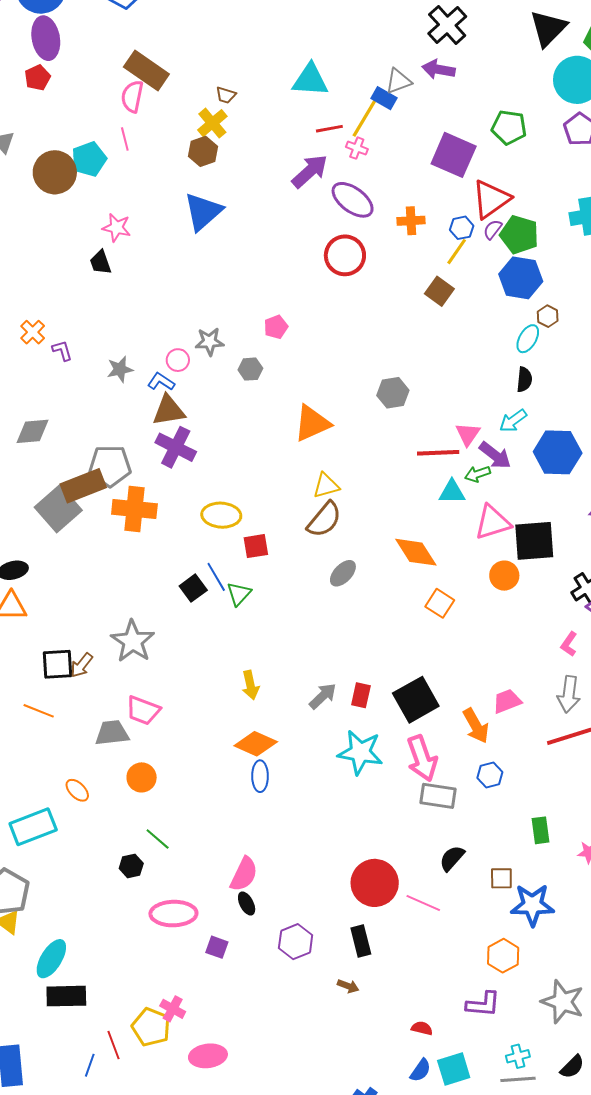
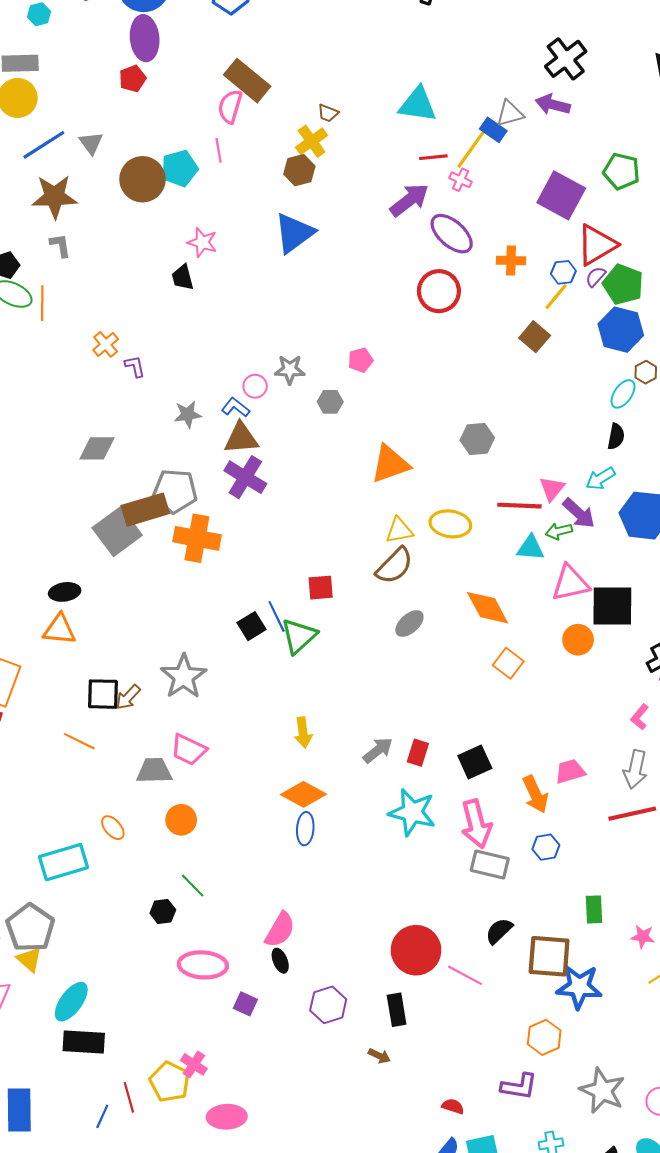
gray star: (120, 369) -> (188, 414), moved
yellow ellipse: (221, 515) -> (450, 524), moved
green triangle: (239, 594) -> (299, 636), size x1.4
black square: (416, 700) -> (475, 762), size x0.7
brown square: (501, 878) -> (549, 956), size x1.8

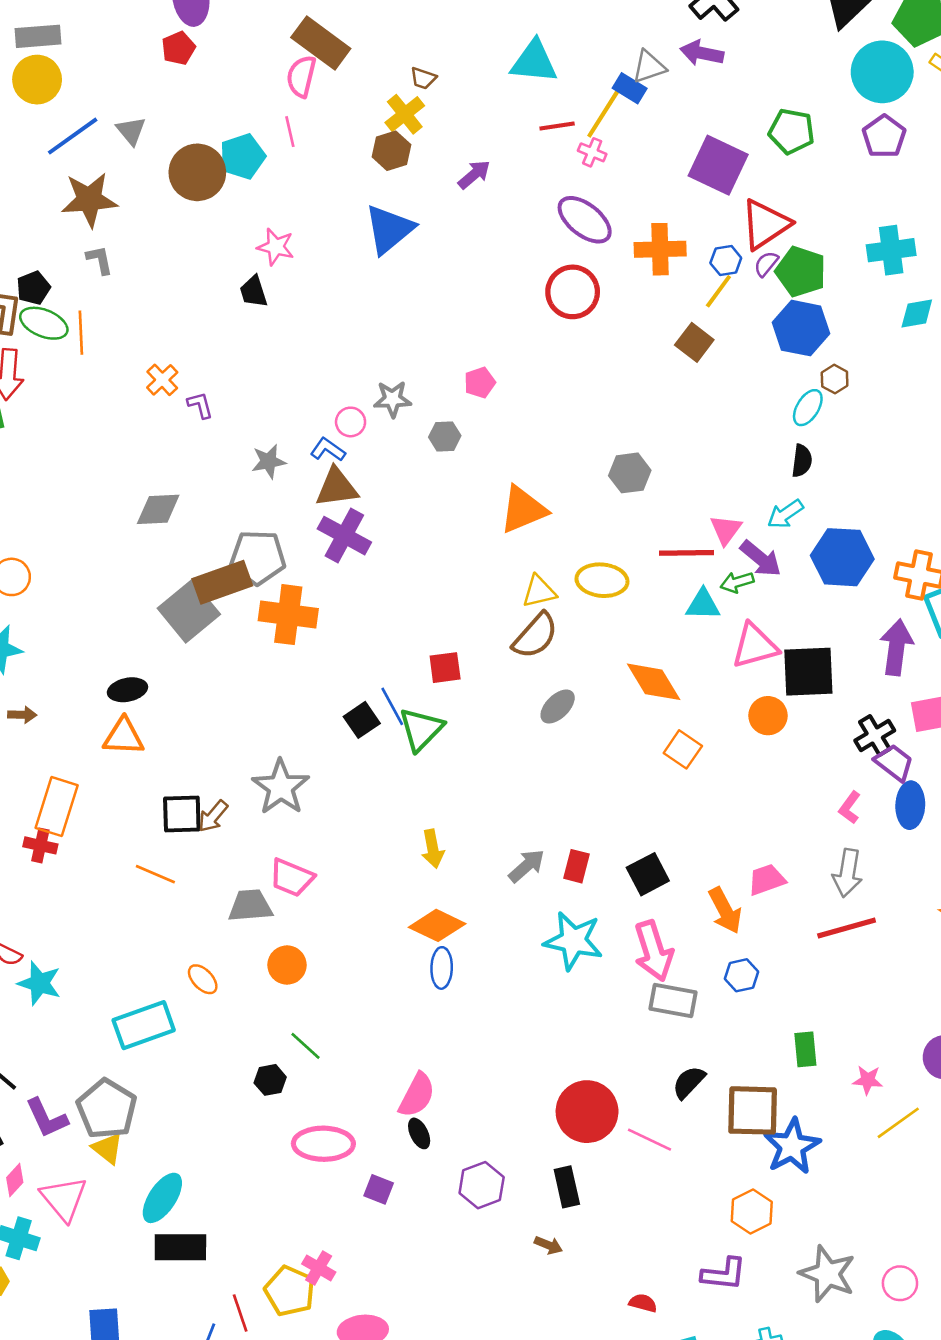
purple arrow: (409, 200) -> (474, 175), moved, size x0.7
orange cross: (511, 260) -> (660, 249), size x1.4
blue star: (579, 987) -> (792, 1146), turned -30

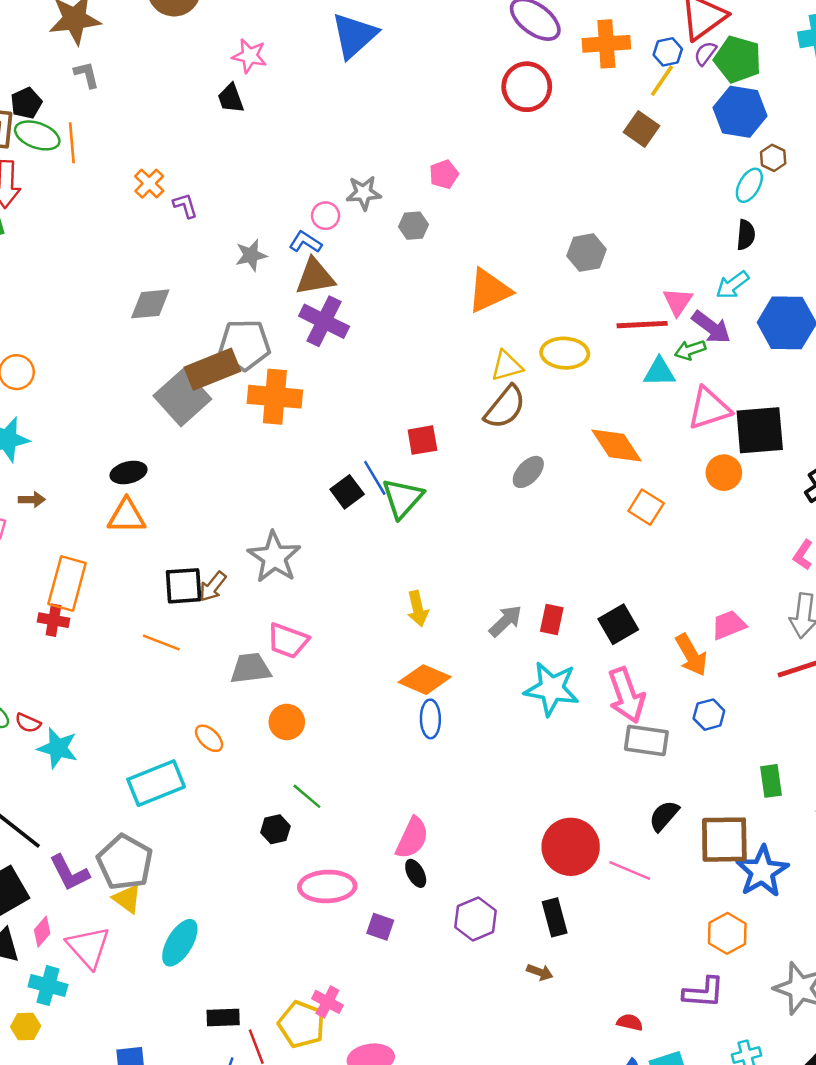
black rectangle: (180, 1247) -> (223, 1018), moved, size x0.7

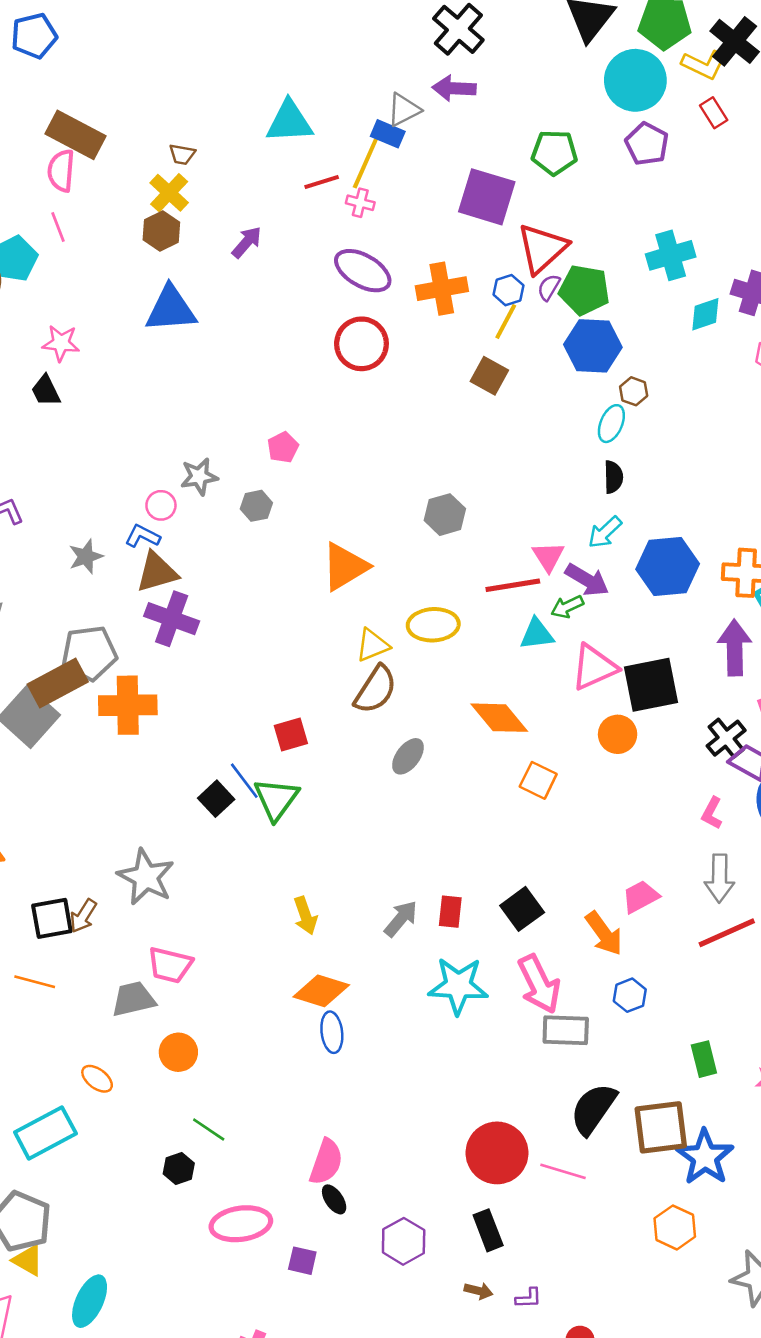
blue triangle: (354, 35) -> (171, 309), turned 44
black semicircle: (664, 816) -> (593, 1109), size x1.5
purple L-shape: (704, 992) -> (528, 1298), moved, size x0.6

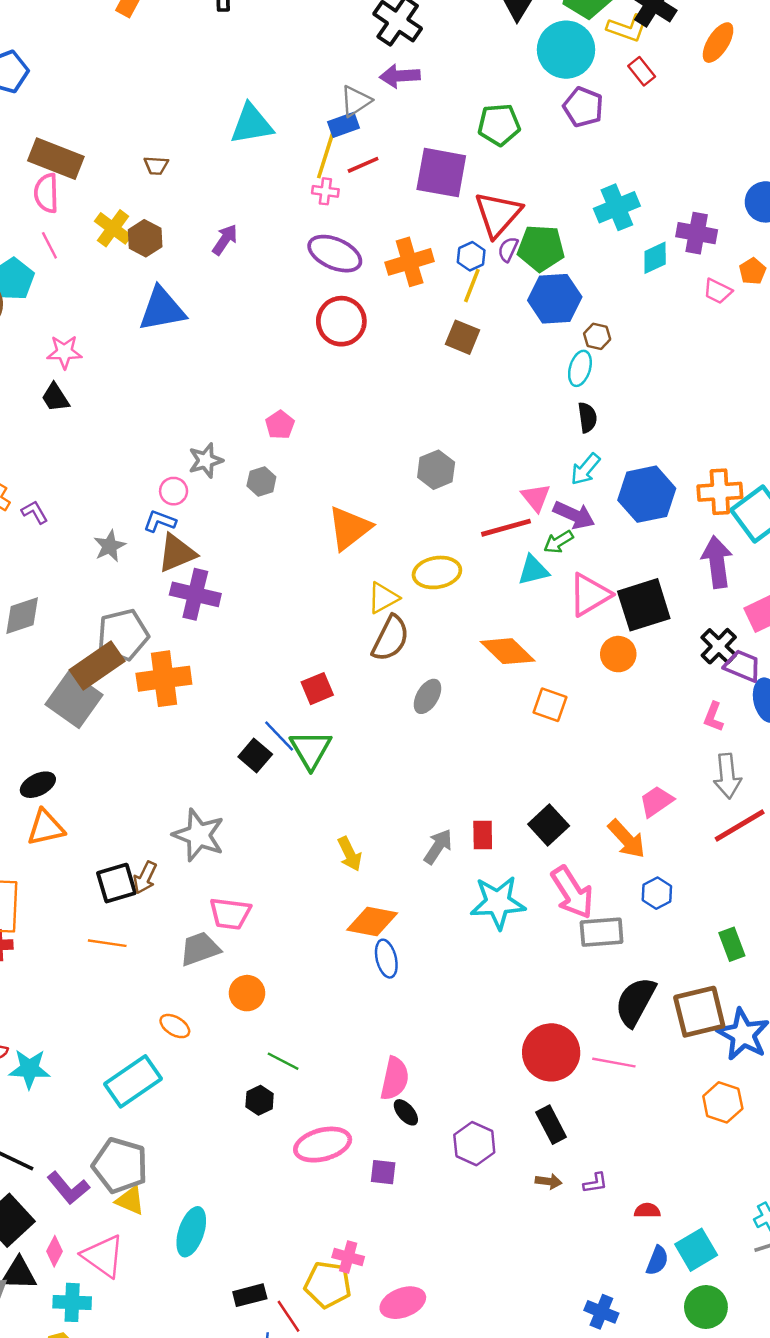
blue rectangle: (388, 134) -> (343, 125), turned -36
red line: (322, 182) -> (363, 165), moved
yellow cross: (169, 193) -> (113, 228), moved

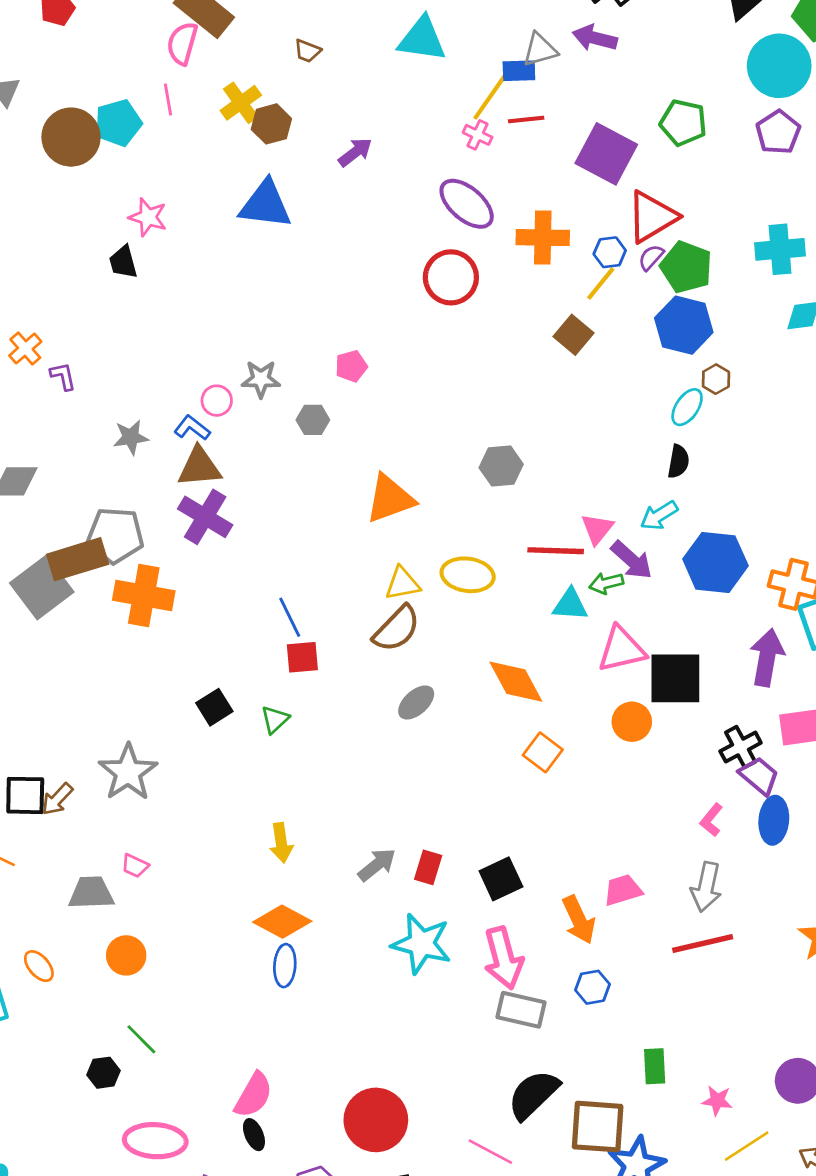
blue line: (279, 736) -> (290, 617), moved
green triangle: (311, 750) -> (275, 719), size x0.6
pink trapezoid: (230, 914) -> (135, 866), size x0.6
red circle: (551, 1052) -> (376, 1120), moved

